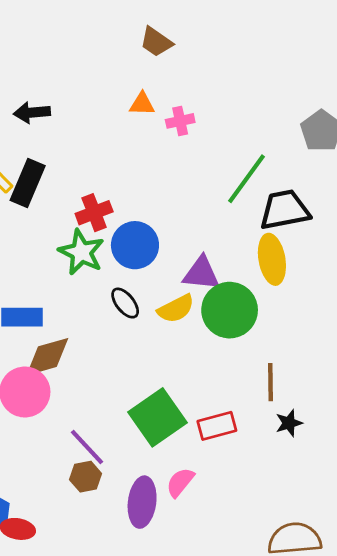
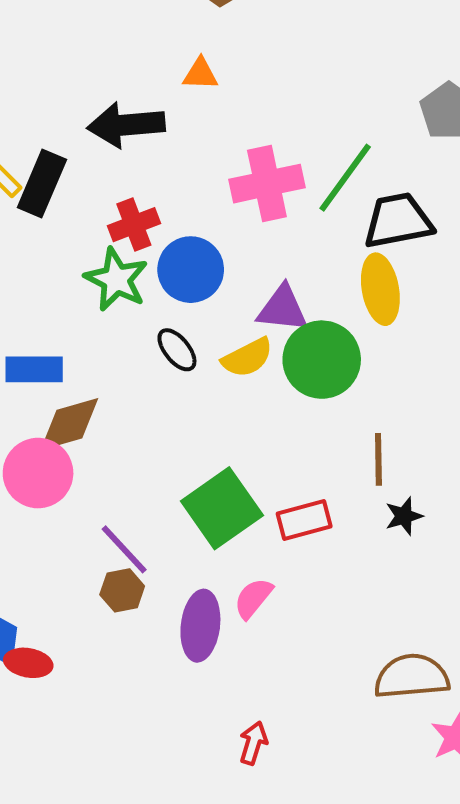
black arrow: (32, 112) -> (126, 125), moved, size x1.5
pink cross: (180, 121) -> (267, 184), moved, size x1.8

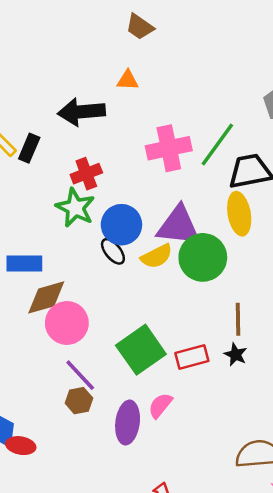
black rectangle: (42, 184) -> (29, 148), size x0.7
blue circle: (191, 270) -> (121, 225), moved
purple triangle: (283, 309) -> (179, 226), size x1.4
pink circle: (38, 473) -> (67, 323), moved
black star: (404, 516) -> (236, 355), moved, turned -30

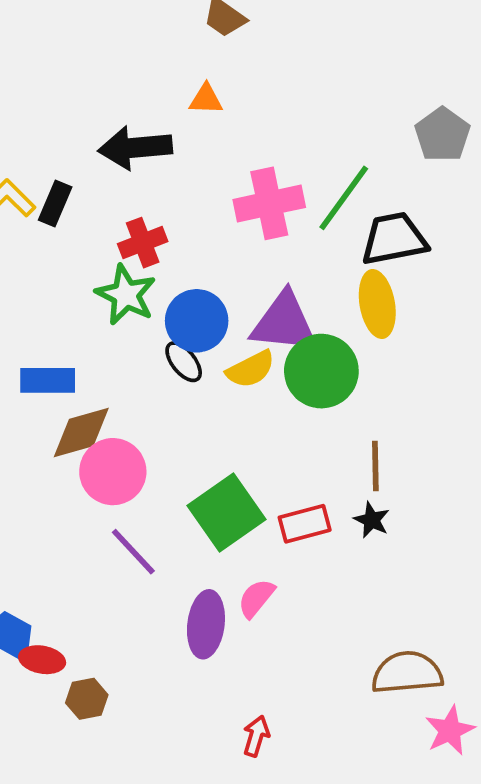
brown hexagon: (79, 401) -> (87, 699), moved

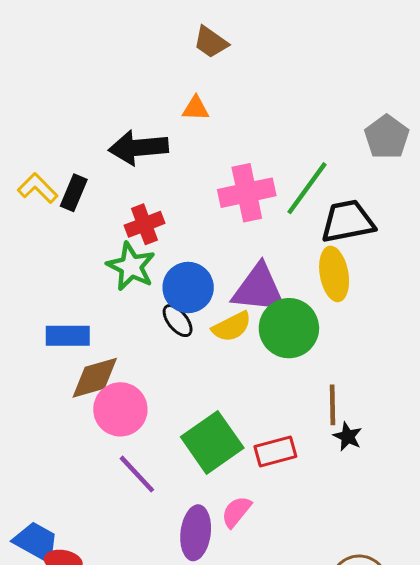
black star: (372, 520) -> (348, 436), moved

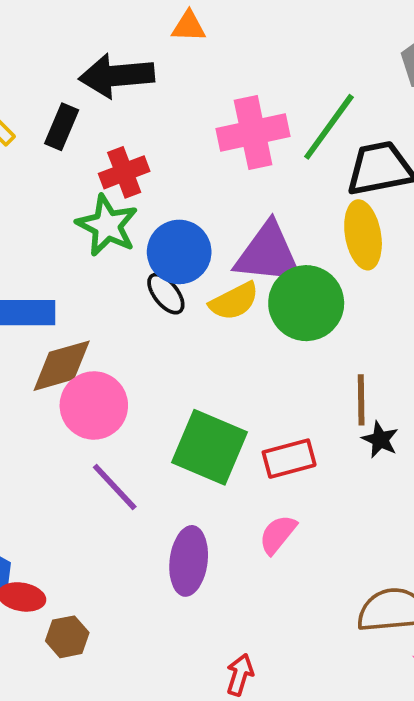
black rectangle: (74, 193) -> (62, 127), moved
green square: (212, 442) -> (209, 447), turned -32
pink semicircle: (236, 512) -> (278, 534), moved

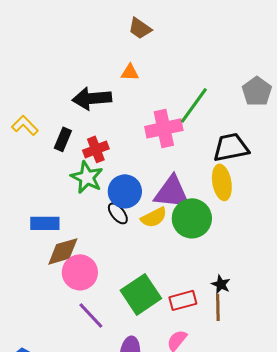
black rectangle: (62, 127) -> (63, 139), moved
green line: (329, 127) -> (194, 105), moved
brown line: (361, 400) -> (218, 307), moved
black star: (380, 440) -> (221, 284), moved
green square: (209, 447) -> (141, 294), turned 33

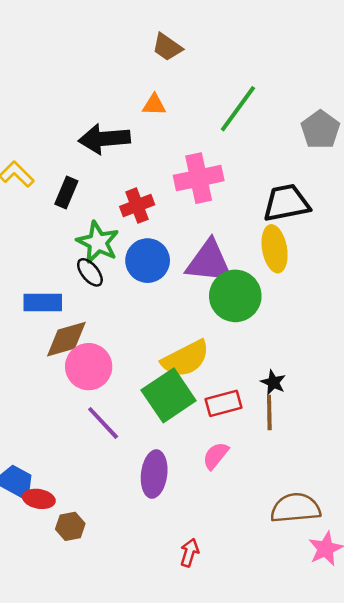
green line: (194, 105) -> (238, 109), moved
red cross: (96, 149) -> (137, 206), moved
black ellipse: (118, 213) -> (90, 272), moved
yellow semicircle: (154, 217) -> (186, 359), moved, size x1.4

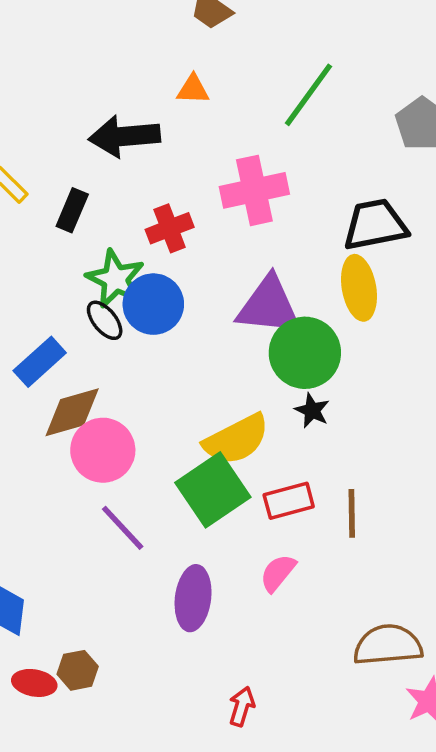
blue circle: (148, 261) -> (153, 304), moved
blue rectangle: (43, 302) -> (40, 362), turned -42
black star: (273, 382) -> (312, 411), moved
red ellipse: (39, 499) -> (34, 683), moved

